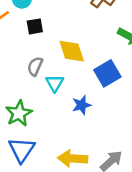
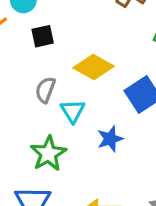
yellow diamond: (72, 51) -> (94, 67), turned -40
green star: (19, 113) -> (48, 154), moved

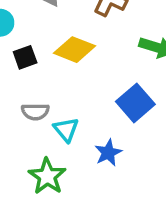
yellow diamond: (94, 67) -> (75, 50), moved
gray semicircle: (45, 90) -> (35, 112), turned -104

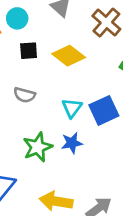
cyan triangle: (66, 130) -> (72, 108), moved
green star: (47, 176) -> (38, 147), moved

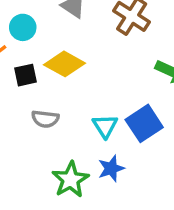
black square: (29, 51) -> (26, 75), moved
yellow diamond: (69, 56) -> (64, 64), moved

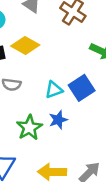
cyan triangle: (105, 126) -> (54, 90), turned 42

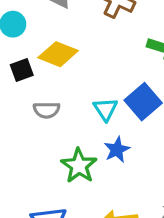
cyan triangle: (54, 90) -> (105, 109), turned -36

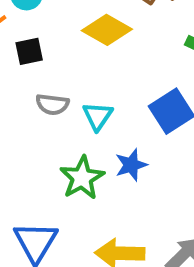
yellow diamond: (58, 54) -> (107, 30), moved
cyan triangle: (105, 109) -> (98, 116), moved

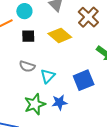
black square: (29, 51) -> (28, 36), moved

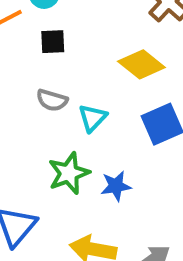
yellow diamond: (60, 35) -> (141, 64), moved
blue star: (59, 102) -> (116, 186), moved

